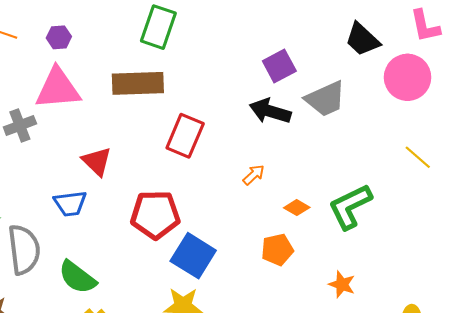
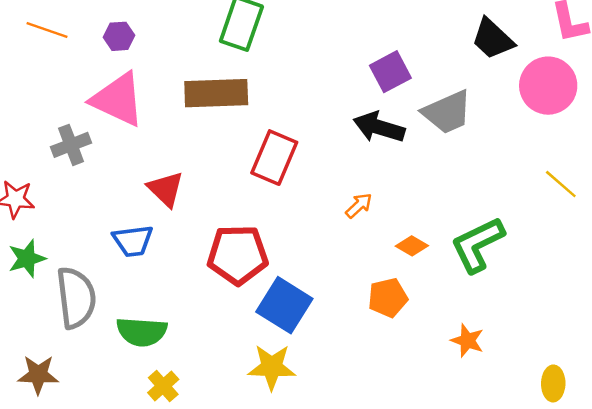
pink triangle: (58, 89) -> (118, 99), turned 30
green semicircle: (77, 277) -> (142, 332), turned -33

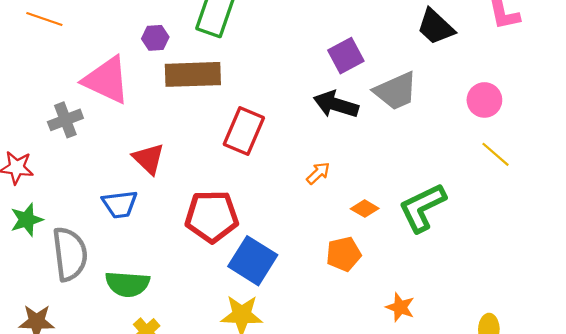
purple hexagon: (119, 36) -> (155, 38), moved
pink circle: (548, 86) -> (484, 100), moved, size x0.7
orange star: (467, 341) -> (400, 307), moved

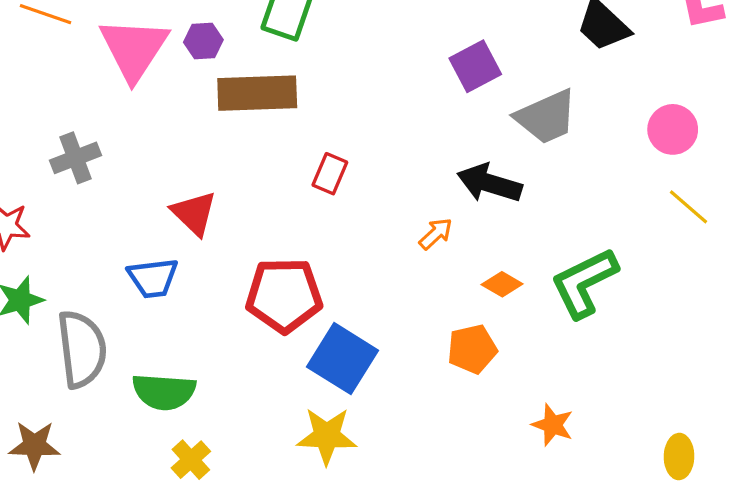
pink triangle: (106, 80) -> (134, 49), moved, turned 38
black arrow: (336, 104) -> (489, 183), moved
red rectangle: (244, 131) -> (330, 174), size x0.6

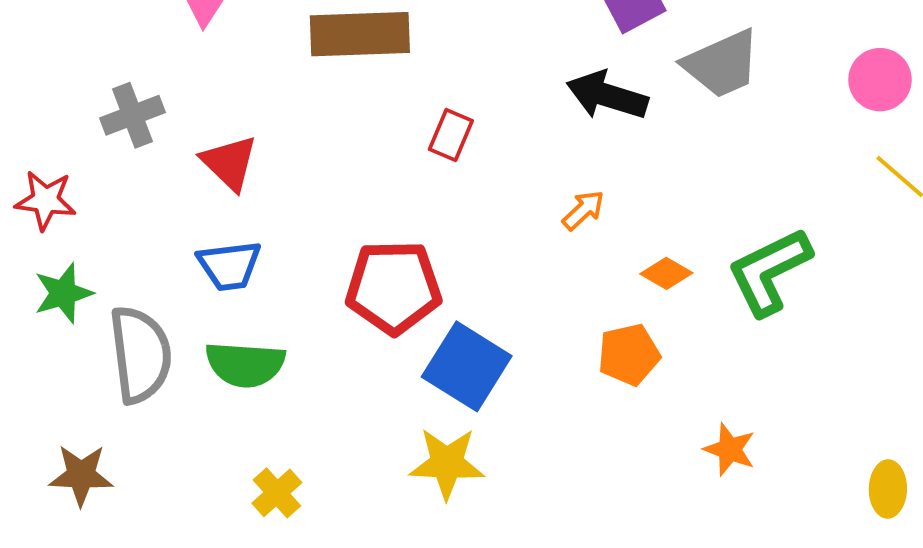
black arrow: (489, 183) -> (607, 95), moved
red triangle: (194, 213) -> (229, 163), moved
green semicircle: (164, 392) -> (245, 364), moved

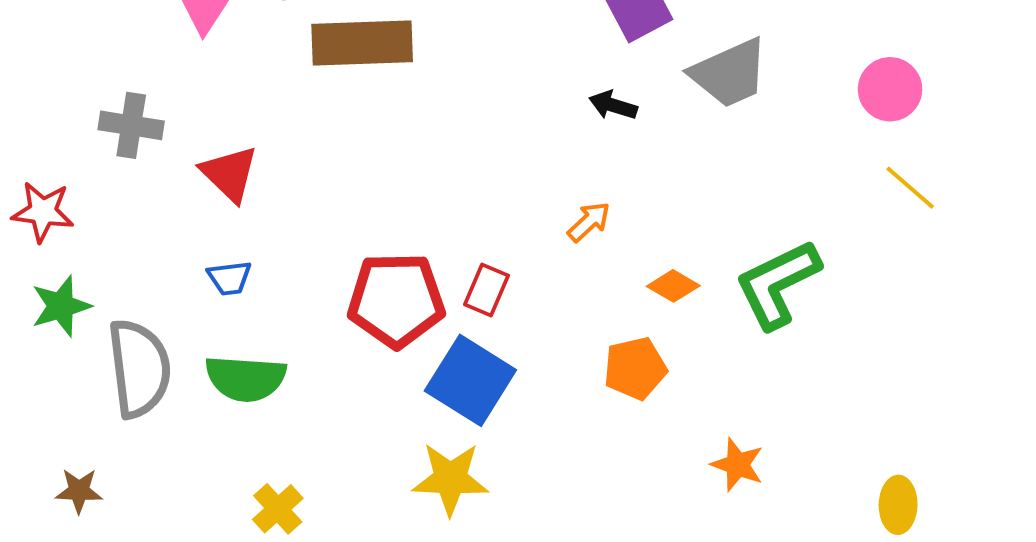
black arrow: (607, 95) -> (613, 105), size x0.6
gray cross: (132, 115) -> (131, 125), turned 30
red rectangle: (451, 135) -> (487, 290), moved
blue trapezoid: (229, 266) -> (230, 278), size x0.7
brown star: (81, 475) -> (79, 491), size x0.7

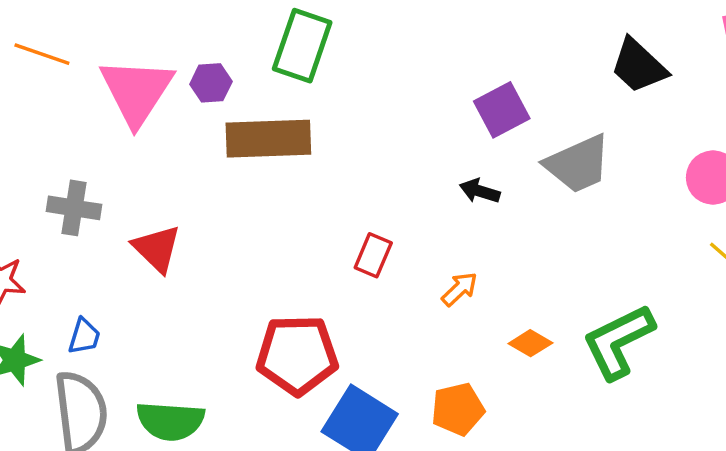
blue trapezoid: (230, 278) -> (84, 336), moved, turned -66
red rectangle: (487, 290) -> (373, 255), moved
orange pentagon: (635, 368) -> (458, 409), moved

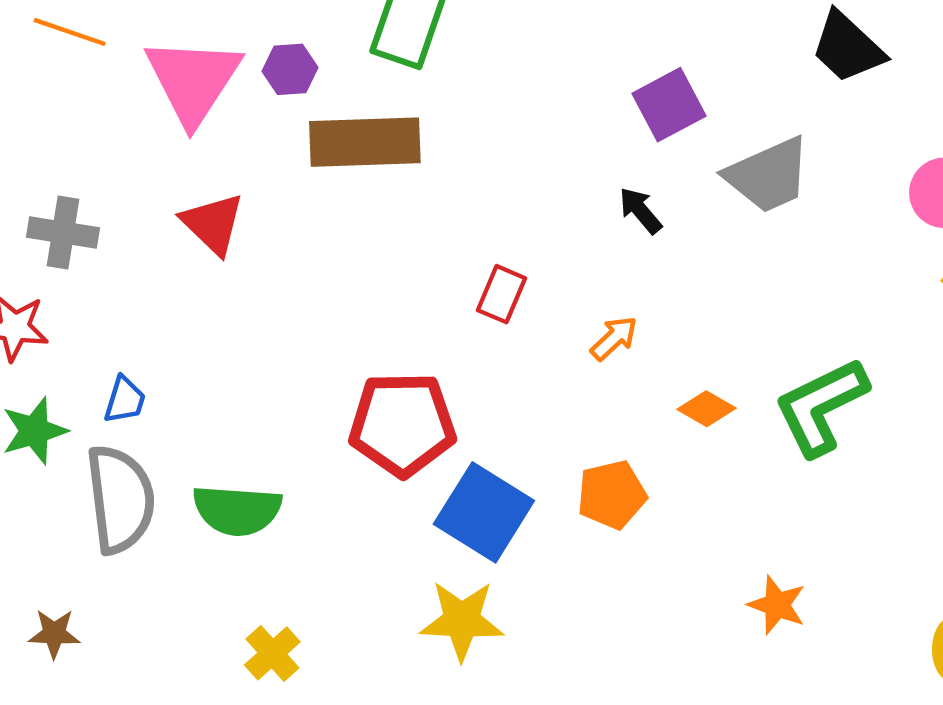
black arrow: (480, 191) -> (640, 210), turned 33
gray cross: (74, 208) -> (63, 232), moved
red triangle: (157, 249) -> (213, 224), moved

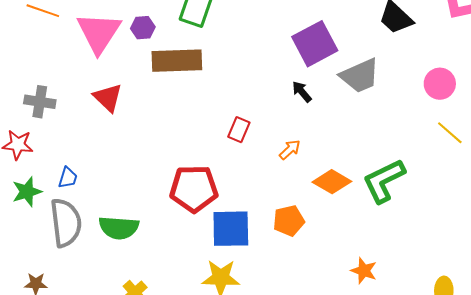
purple square: (669, 105) -> (315, 44), size x1.4
orange diamond: (706, 409) -> (332, 182), size x1.5
blue square: (484, 512) -> (231, 229), turned -33

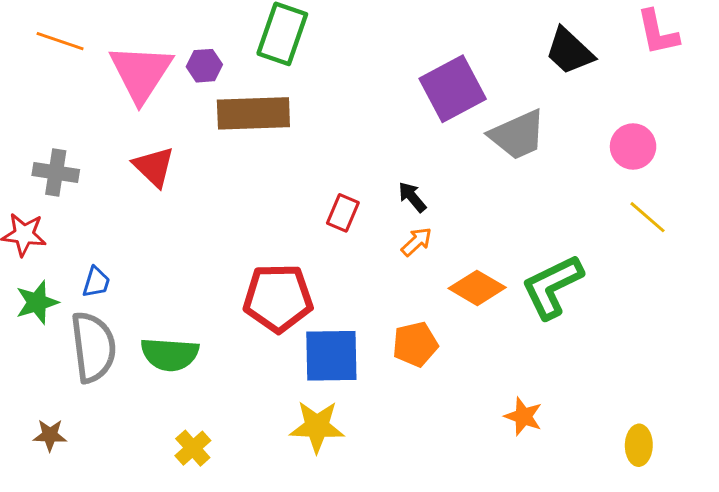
black arrow: (302, 92) -> (412, 197), moved

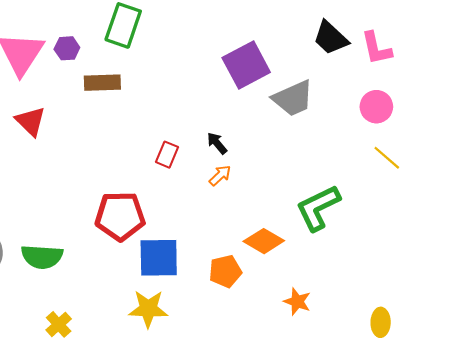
pink L-shape: (658, 32) -> (376, 48), moved
brown rectangle: (253, 113) -> (102, 83), size x0.7
orange diamond: (477, 288) -> (264, 241), moved
orange pentagon: (415, 344) -> (225, 271), moved

